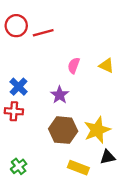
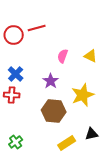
red circle: (16, 26) -> (14, 35), moved
yellow star: (97, 130) -> (83, 95), moved
yellow rectangle: (78, 168) -> (67, 143), turned -54

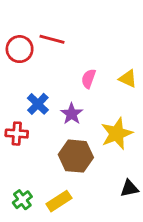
red line: (37, 28) -> (52, 39), turned 30
blue cross: (16, 74) -> (38, 104), moved
yellow rectangle: (67, 143) -> (59, 201), moved

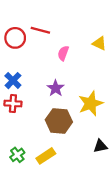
pink semicircle: (89, 79) -> (63, 53), moved
yellow triangle: (128, 79) -> (99, 43), moved
blue cross: (38, 104) -> (13, 81), moved

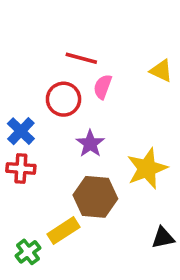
red line: (40, 30) -> (81, 58), moved
red circle: (15, 38) -> (64, 99), moved
yellow rectangle: (46, 156) -> (64, 231), moved

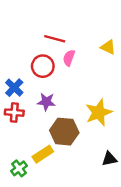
purple star: (90, 144) -> (46, 102), moved, turned -30

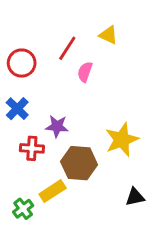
red line: (55, 39) -> (67, 48), turned -72
yellow triangle: (108, 47) -> (108, 35), moved
red circle: (43, 66) -> (22, 63), moved
red cross: (14, 113) -> (32, 148), moved

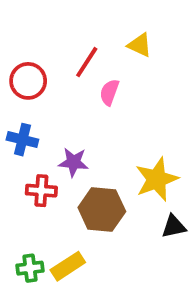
blue cross: (17, 109) -> (22, 140), turned -30
yellow rectangle: (53, 191) -> (68, 266), moved
black triangle: (135, 197) -> (174, 227), moved
green cross: (23, 209) -> (30, 268), turned 30

